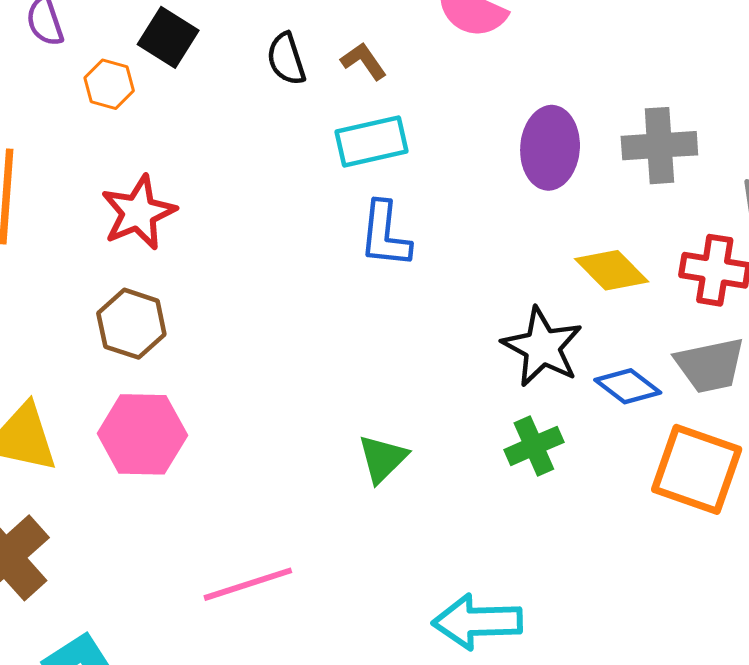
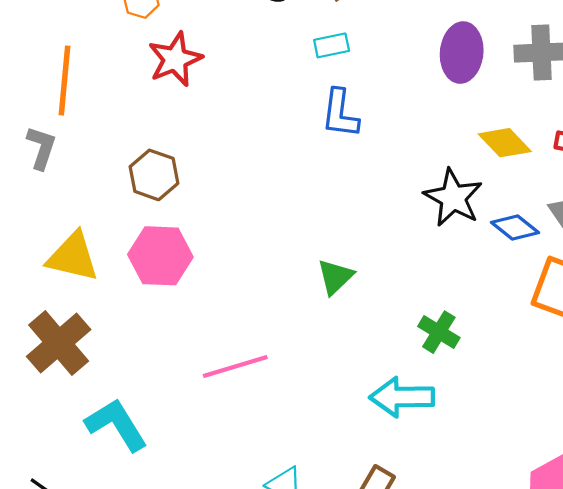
cyan rectangle: (371, 141) -> (332, 45), size x0.7
red star: (138, 213) -> (175, 59), moved
green cross: (534, 446) -> (439, 332), moved, turned -36

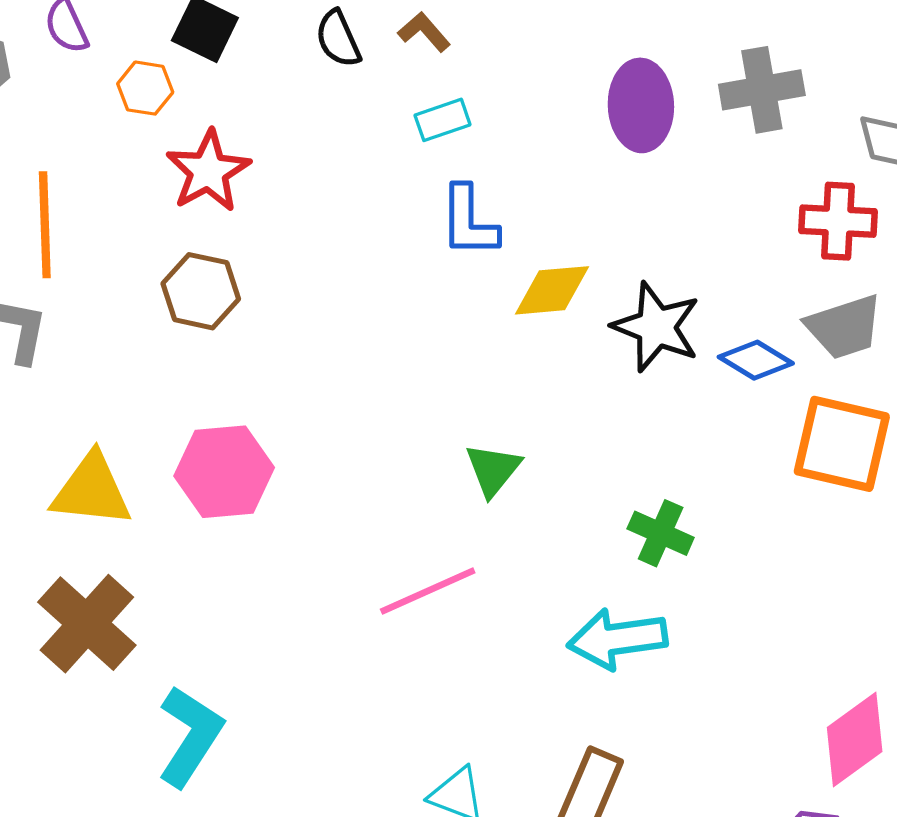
yellow diamond: (505, 143) -> (552, 290), moved, turned -44
brown hexagon: (154, 175) -> (201, 291), moved
pink line: (235, 366) -> (428, 591), moved
cyan L-shape: (116, 425) -> (190, 736), turned 72

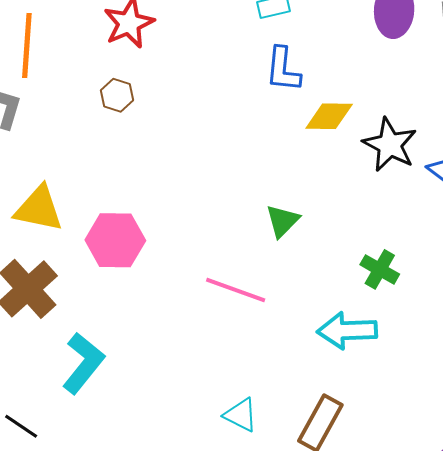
brown hexagon: (201, 291) -> (117, 95), size x0.7
pink hexagon: (224, 472) -> (115, 240), moved
pink line: (428, 591) -> (236, 290), turned 38

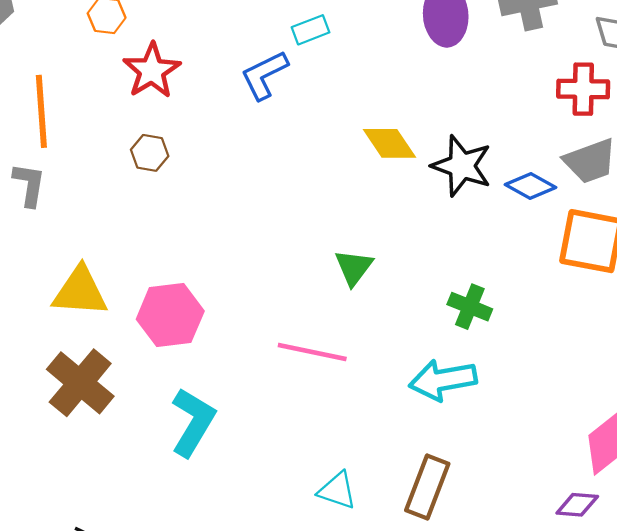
blue L-shape: (283, 69) -> (264, 75), moved, turned 66
yellow diamond: (329, 116) -> (390, 143), turned 63
cyan L-shape: (83, 363) -> (193, 422), moved

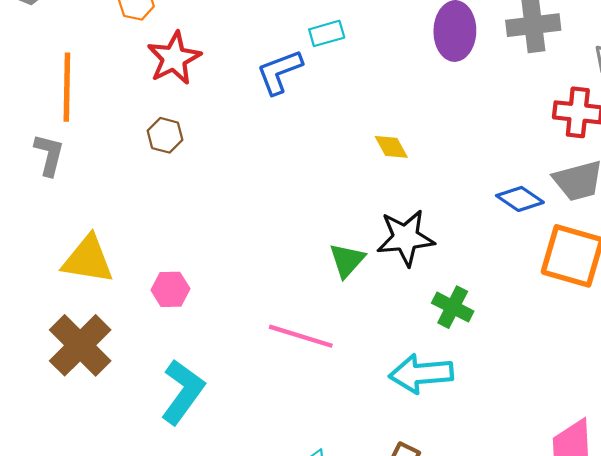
yellow diamond: (390, 143) -> (391, 147), size x0.7
black star: (462, 166) -> (406, 238), moved, turned -30
pink hexagon: (170, 315) -> (170, 289), size x0.6

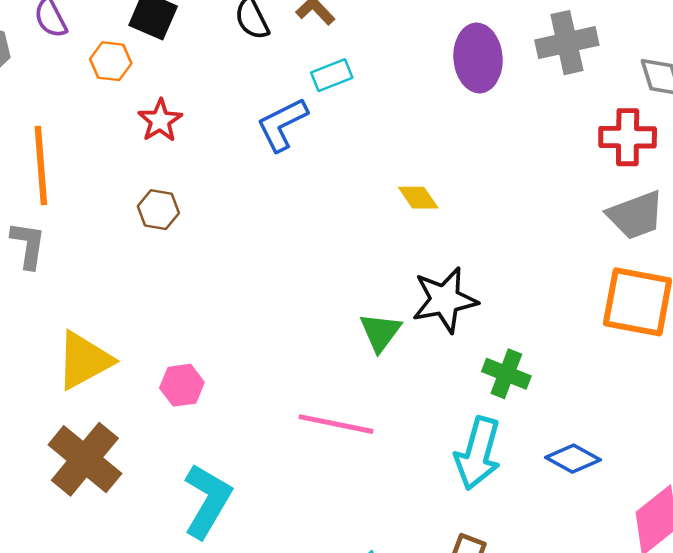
red star: (174, 58) -> (160, 121), size x0.7
blue diamond: (520, 199) -> (573, 459), moved
yellow triangle: (88, 260) -> (84, 360), turned -32
cyan arrow: (421, 374) -> (478, 453), turned -64

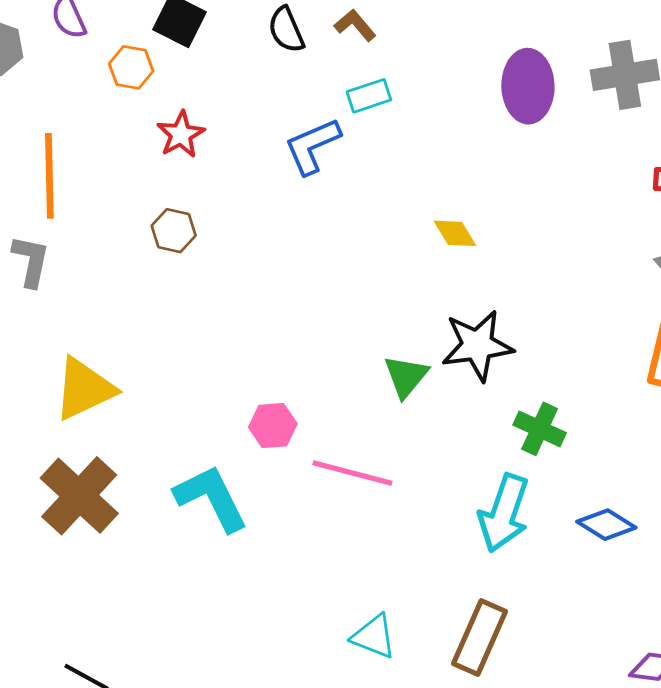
pink hexagon: (182, 385) -> (273, 426), moved
cyan L-shape: (207, 501) -> (211, 498), moved, turned -60

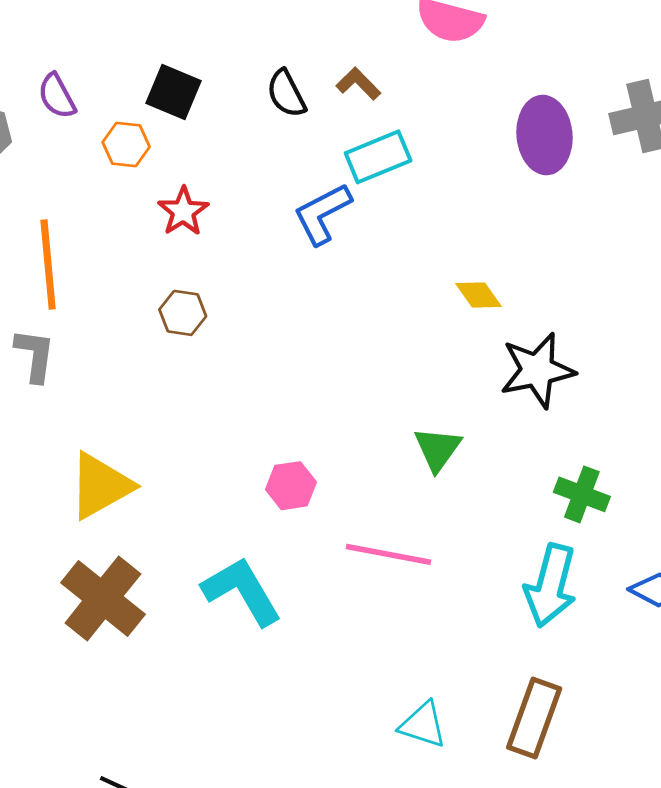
cyan rectangle: (369, 96) -> (378, 157), size x1.4
black star: (477, 345) -> (537, 370), moved
pink hexagon: (273, 426) -> (291, 486), moved

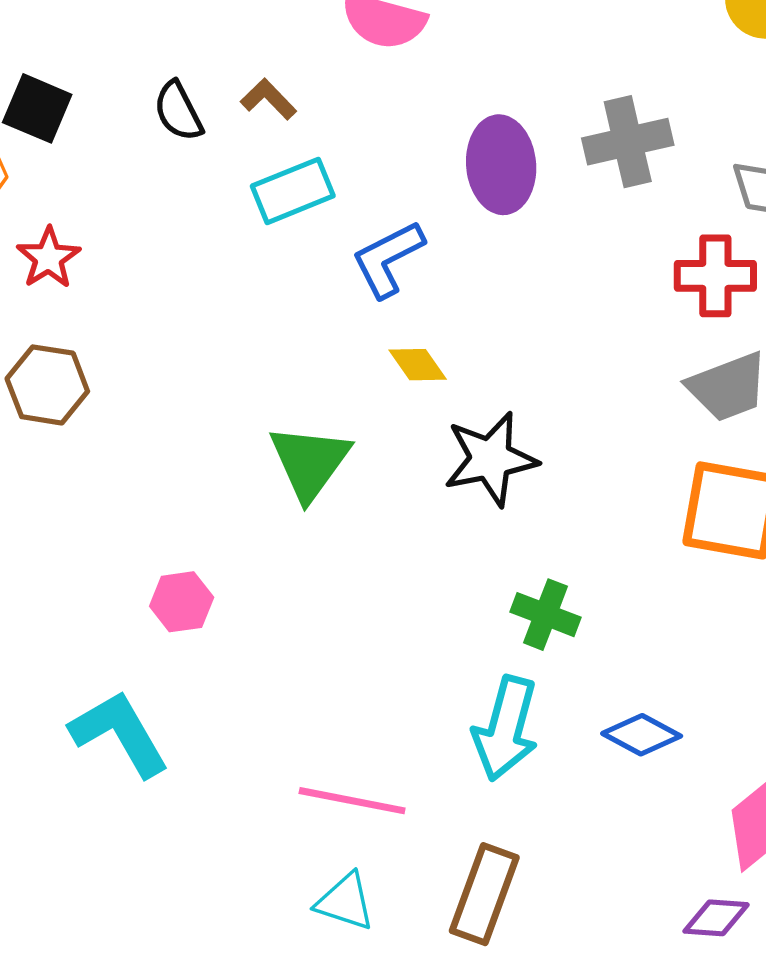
blue L-shape: (322, 214) -> (388, 259), moved
brown hexagon: (183, 313) -> (47, 385), size x1.4
green triangle: (438, 449) -> (310, 462), moved, size x1.4
pink line: (388, 554) -> (352, 801), moved

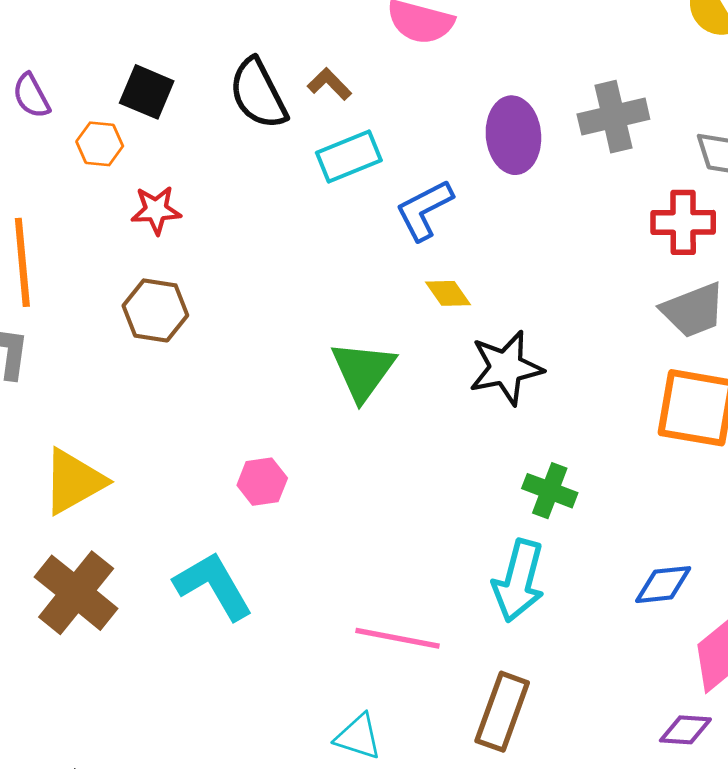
black semicircle: (178, 111) -> (258, 94), size x1.5
red star: (49, 258) -> (156, 210), turned 30
blue diamond: (642, 735) -> (663, 585), moved, turned -34
cyan triangle: (345, 902) -> (358, 737), moved

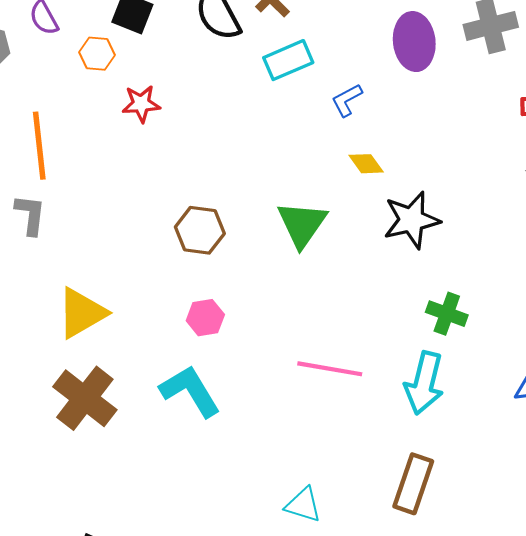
blue L-shape: (424, 210) -> (347, 100), size x0.7
brown hexagon: (155, 310) -> (200, 230), moved
pink hexagon: (262, 482) -> (205, 318), moved
pink line: (397, 638) -> (330, 369), moved

